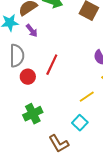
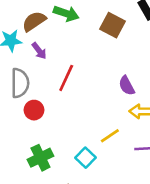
red line: (52, 65) -> (66, 78), moved
cyan square: (80, 123) -> (85, 158), moved

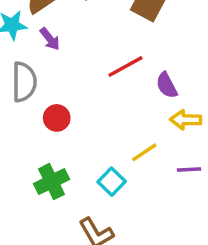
red line: (66, 78) -> (125, 66), moved, turned 36
red circle: (34, 110) -> (57, 118), moved

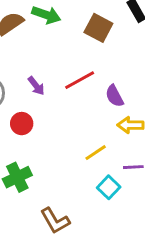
purple arrow: (50, 39) -> (36, 86), moved
cyan square: (112, 182) -> (109, 187), moved

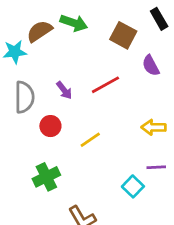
purple semicircle: (114, 96) -> (151, 66), moved
yellow line: (96, 153) -> (90, 140), moved

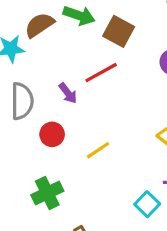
brown square: (123, 35) -> (119, 31), moved
red line: (105, 85) -> (101, 73), moved

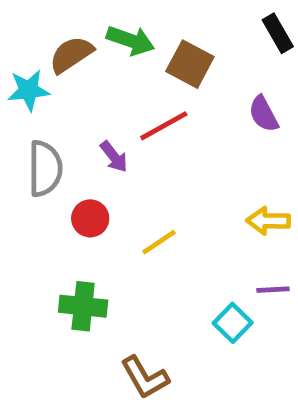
green cross: (47, 193) -> (83, 306), turned 32

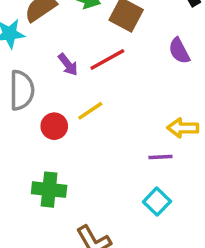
purple arrow: (114, 157) -> (68, 65), moved
yellow line: (159, 242) -> (90, 111), moved
purple line: (273, 290) -> (160, 157), moved

